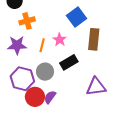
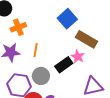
brown rectangle: (94, 39) -> (86, 39), turned -60
pink star: (60, 40) -> (78, 57), moved

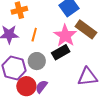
pink star: (78, 57) -> (65, 36), moved, size x1.6

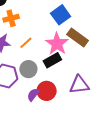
orange line: (34, 35) -> (26, 43), turned 32
red circle: (26, 86) -> (47, 91), moved

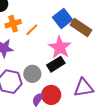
brown rectangle: (78, 38) -> (81, 27), moved
orange line: (26, 43) -> (32, 30), moved

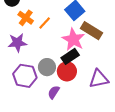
orange cross: (13, 24) -> (26, 18), turned -35
brown rectangle: (81, 27) -> (91, 31), moved
red circle: (51, 95) -> (67, 71), moved

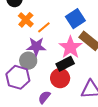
purple star: (17, 43) -> (36, 47), moved
gray circle: (47, 67) -> (28, 61), moved

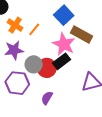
purple star: (36, 47) -> (14, 50), moved
gray circle: (28, 61) -> (34, 64), moved
red circle: (60, 78) -> (47, 68), moved

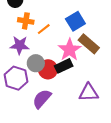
orange cross: (15, 25) -> (26, 21), turned -35
purple semicircle: (47, 98) -> (42, 99), size x1.5

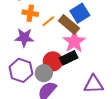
brown rectangle: (89, 44) -> (69, 25), moved
gray circle: (36, 63) -> (44, 73), moved

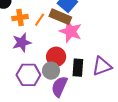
black rectangle: (69, 58) -> (78, 68), moved, turned -42

